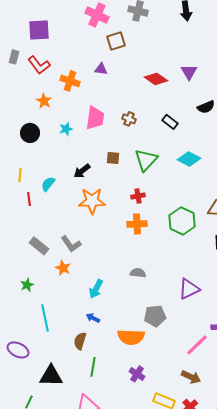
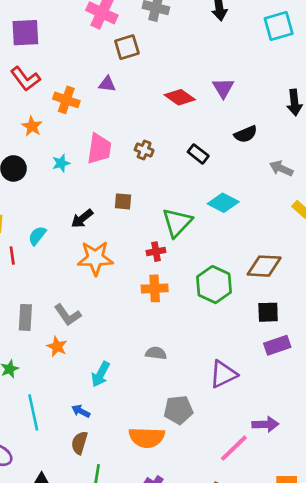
green triangle: (146, 160) -> (177, 223), moved
gray rectangle: (39, 246) -> (25, 317), turned 54
blue arrow: (93, 318) -> (81, 411), moved

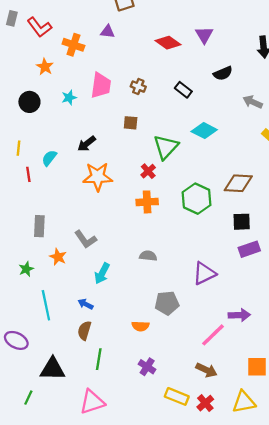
brown square: (123, 201) -> (131, 123), moved
red cross: (156, 252) -> (148, 171), turned -32
gray L-shape: (68, 315) -> (86, 239), moved
orange star: (57, 347) -> (58, 257), moved
orange semicircle: (147, 438) -> (140, 326), size x0.6

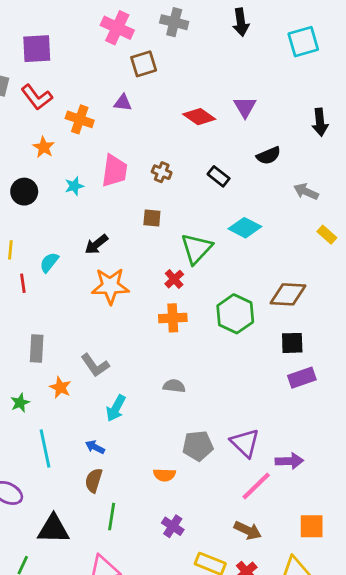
purple triangle: (204, 273) -> (245, 443), moved, turned -50

